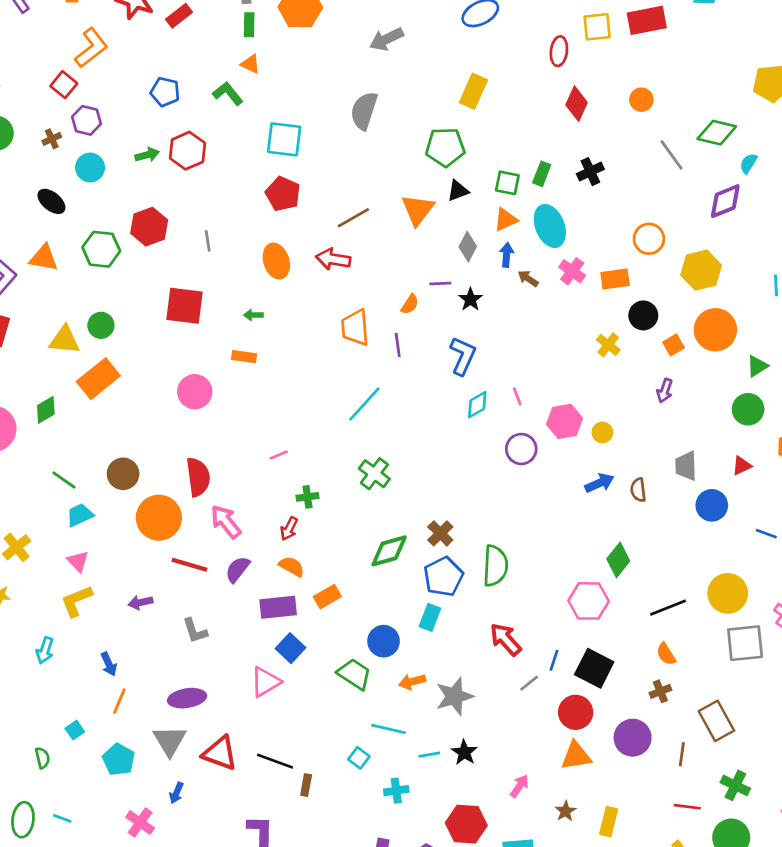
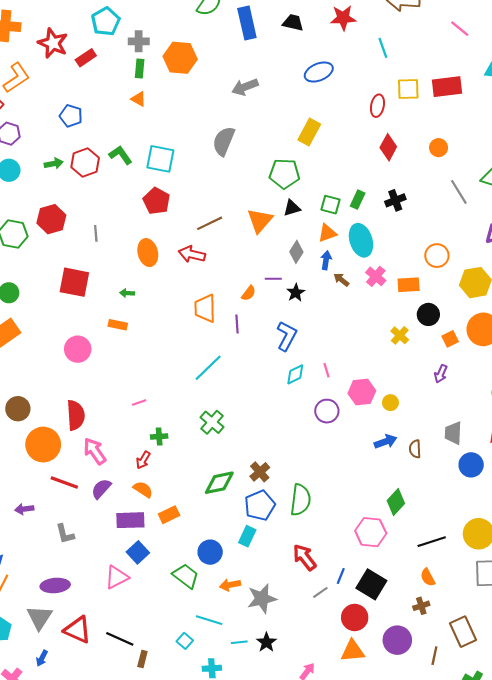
green L-shape: (228, 94) -> (120, 155), moved

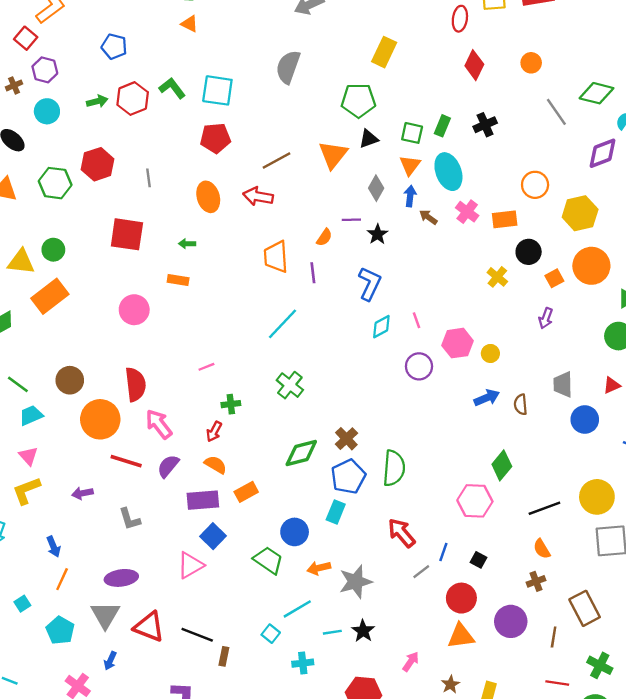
red pentagon: (157, 201) -> (215, 138), turned -30
orange triangle: (327, 233) -> (410, 165), turned -30
black square: (371, 584) -> (478, 560), size x0.5
cyan line: (209, 620) -> (297, 609), turned -45

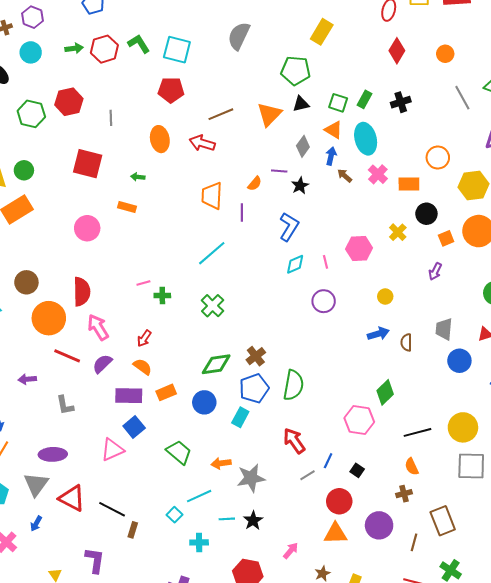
orange triangle: (410, 165) -> (334, 130), turned -42
pink hexagon: (457, 343) -> (359, 249), moved
green cross: (231, 404) -> (162, 295), moved
blue circle: (295, 532) -> (204, 402), moved

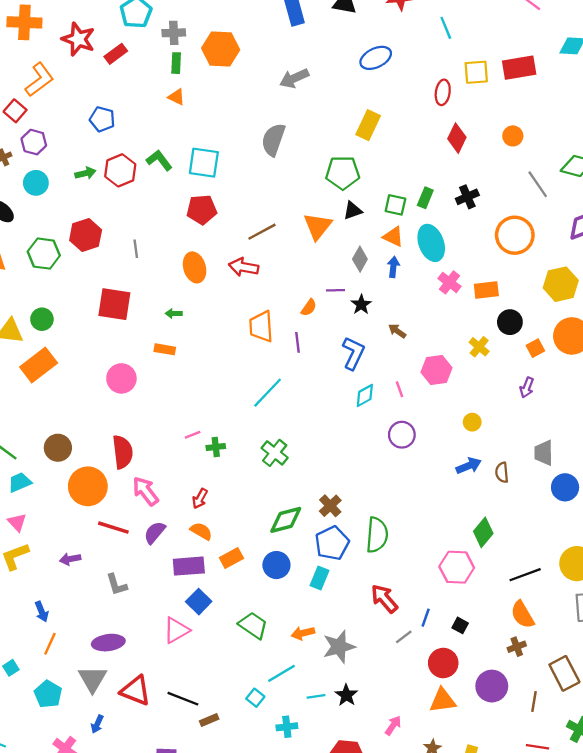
orange circle: (438, 157) -> (515, 235), moved, size x1.4
brown arrow: (345, 176) -> (397, 331), moved
orange semicircle: (412, 467) -> (522, 615), size x1.4
brown rectangle: (133, 530) -> (209, 720), turned 56

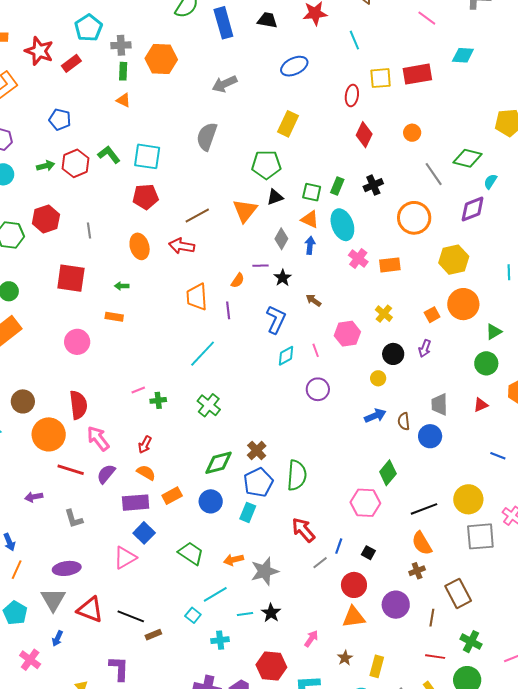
black circle: (510, 322) -> (393, 354), moved
blue circle: (565, 487) -> (430, 436), moved

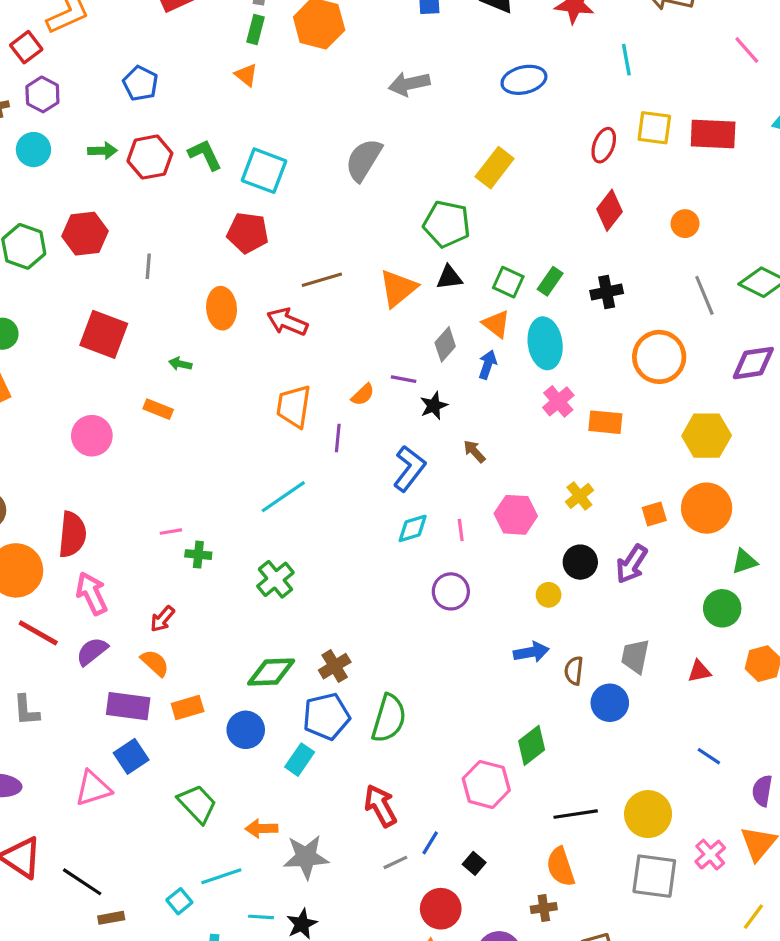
purple arrow: (425, 348) -> (632, 564), size x1.4

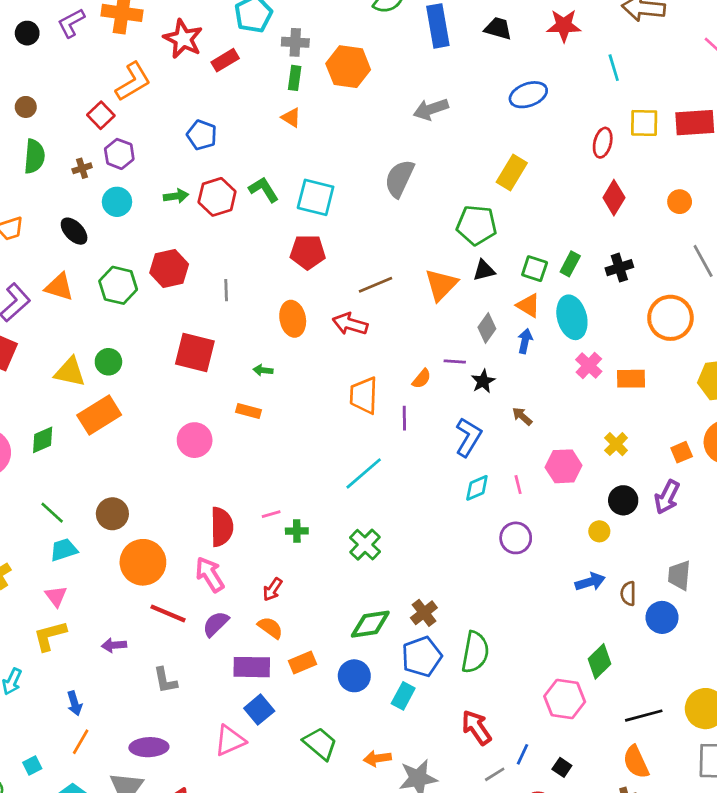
red semicircle: (72, 534) -> (222, 527), moved

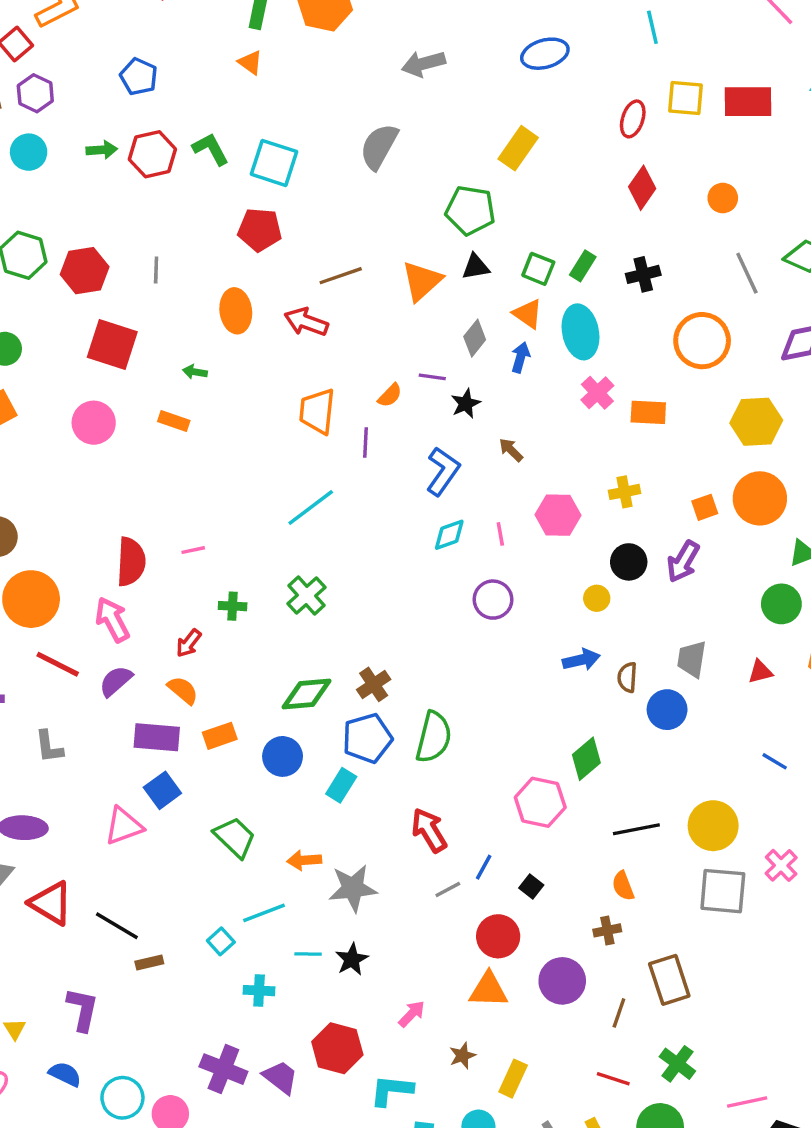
red hexagon: (169, 268) -> (85, 271), moved
pink circle: (195, 440) -> (94, 423), moved
yellow cross: (616, 444) -> (625, 492), turned 30
green cross: (297, 531) -> (233, 606), moved
orange semicircle: (636, 762) -> (623, 886), size x0.7

